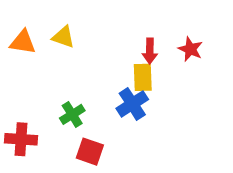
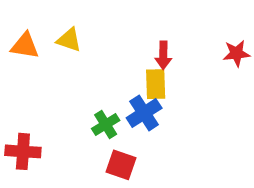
red star: (190, 49) -> (236, 53), moved, turned -30
green cross: (72, 114) -> (106, 125), moved
red square: (90, 152) -> (121, 165), moved

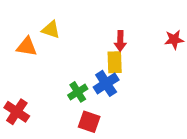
orange triangle: (25, 46) -> (27, 47), moved
red cross: (23, 151) -> (17, 112), turned 30

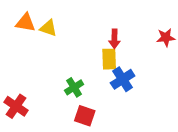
orange triangle: (27, 47) -> (25, 23), moved
blue cross: (106, 83) -> (123, 79), moved

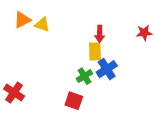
orange triangle: (25, 23) -> (22, 20), turned -36
green cross: (74, 87) -> (84, 76), moved

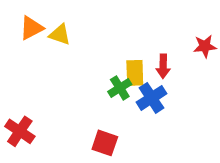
red arrow: (100, 34) -> (163, 66), moved
green cross: (84, 76) -> (120, 88), moved

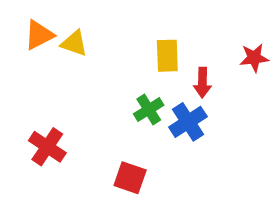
yellow rectangle: (135, 73) -> (167, 56), moved
red cross: (20, 131) -> (47, 147), moved

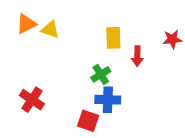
blue cross: (188, 122) -> (108, 100), moved, turned 35

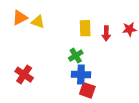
red arrow: (137, 56) -> (106, 33), moved
red square: (88, 121) -> (87, 90), moved

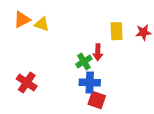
yellow rectangle: (85, 28) -> (117, 31), moved
red arrow: (106, 33) -> (98, 52), moved

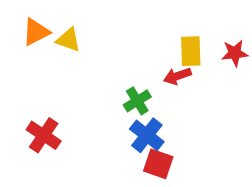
red arrow: (98, 52) -> (177, 76), moved, turned 70
blue cross: (90, 83) -> (147, 135), turned 36

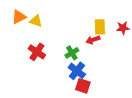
red cross: (44, 135) -> (37, 52), moved

